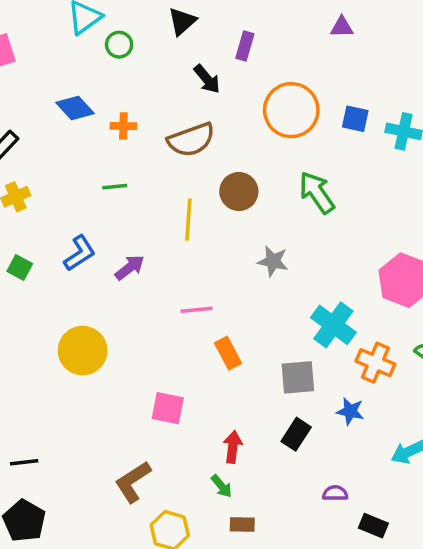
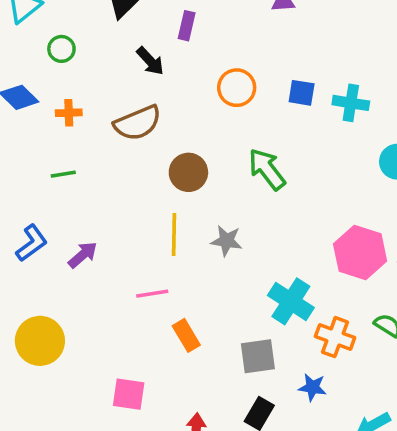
green circle: (119, 45) -> (61, 49), moved
orange circle: (291, 110) -> (237, 88), size x0.7
yellow line: (188, 220) -> (174, 234), moved

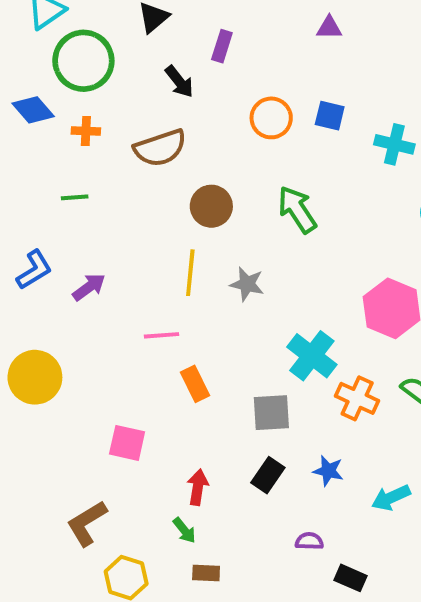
green circle: (61, 49) -> (83, 61), size x2.0
blue square: (302, 93) -> (330, 116), moved
blue star: (312, 387) -> (328, 471), moved

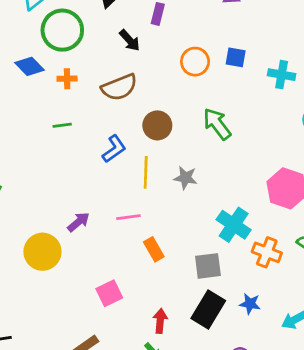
blue L-shape: (34, 270) -> (114, 149), moved
purple arrow: (89, 287) -> (78, 222), moved
pink square: (127, 443) -> (109, 293), turned -35
black rectangle: (268, 475) -> (208, 309), size x1.5

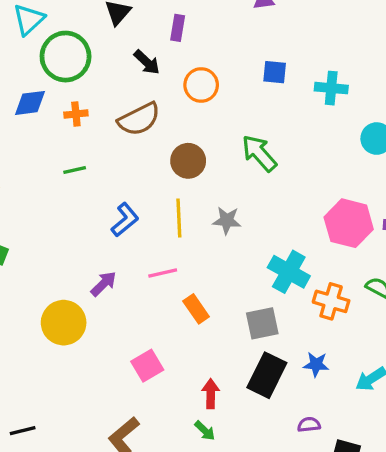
orange circle: (195, 62) -> (201, 85), moved
blue diamond: (30, 66) -> (30, 103), turned -48
blue L-shape: (114, 149) -> (125, 220), moved

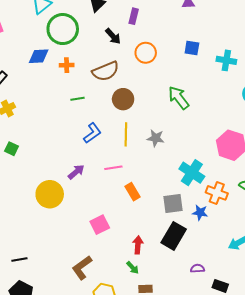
brown circle: (188, 161) -> (123, 99), moved
green line: (75, 170) -> (77, 99), moved
blue star: (316, 364) -> (200, 213), moved

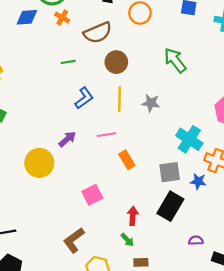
orange cross: (67, 65) -> (62, 17), moved, turned 32

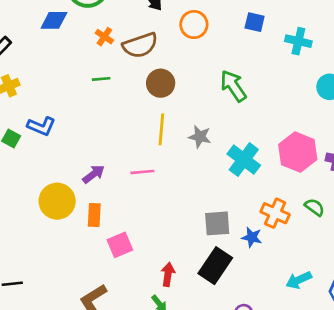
orange cross: (62, 17) -> (104, 37), moved
blue L-shape: (84, 98) -> (41, 126), moved, turned 55
cyan cross: (189, 139) -> (244, 160), moved
orange rectangle: (127, 160) -> (94, 215), moved, turned 30

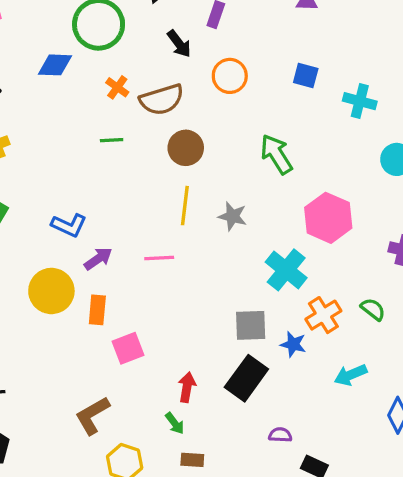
blue L-shape: (41, 126) -> (69, 225), moved
pink hexagon: (298, 152) -> (328, 218), moved
cyan cross: (244, 160) -> (286, 270), moved
orange cross: (275, 213) -> (323, 315), turned 32
cyan arrow: (299, 280) -> (350, 375), moved

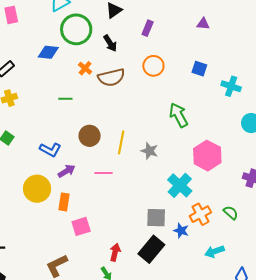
black arrow: (179, 44) -> (110, 43), moved
green line: (112, 140) -> (65, 99), moved
brown circle: (186, 148) -> (90, 136), moved

